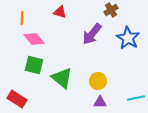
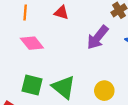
orange line: (22, 18) -> (25, 13), moved
green square: (34, 65) -> (32, 85), moved

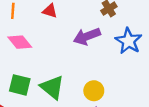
purple arrow: (98, 37) -> (87, 36), turned 30

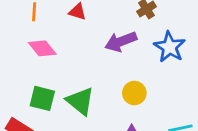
yellow circle: (94, 91) -> (134, 93), moved

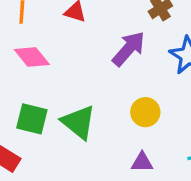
purple arrow: (121, 42) -> (129, 49), turned 152

